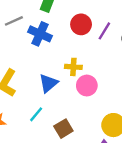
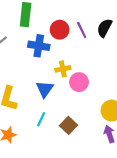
purple line: (104, 31) -> (82, 30), turned -42
blue cross: (40, 34) -> (39, 46), moved

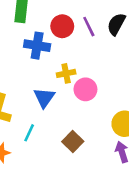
cyan line: (41, 119) -> (29, 133), moved

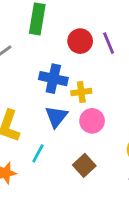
blue cross: (37, 46) -> (53, 79), moved
pink circle: (85, 89) -> (92, 121), moved

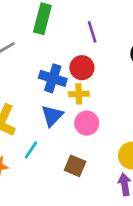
red circle: (80, 41) -> (82, 68), moved
purple line: (109, 43) -> (92, 32), moved
brown square: (84, 165) -> (75, 166), turned -30

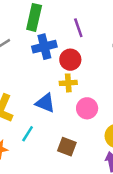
blue cross: (53, 78) -> (44, 47), moved, turned -30
blue triangle: (52, 116) -> (45, 103), turned -50
pink circle: (87, 123) -> (87, 108), moved

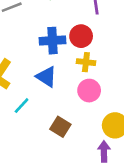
blue cross: (44, 47) -> (52, 41), moved
yellow cross: (68, 83) -> (86, 62), moved

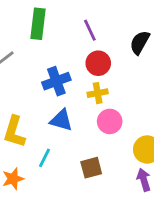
red circle: (81, 36) -> (98, 63), moved
brown square: (60, 127) -> (91, 168), turned -30

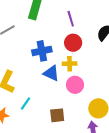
blue triangle: (61, 120) -> (51, 73), moved

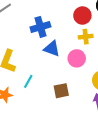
red circle: (73, 43) -> (82, 15), moved
yellow cross: (70, 64) -> (86, 37), moved

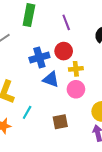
red circle: (82, 15) -> (64, 51), moved
yellow cross: (86, 37) -> (76, 69), moved

